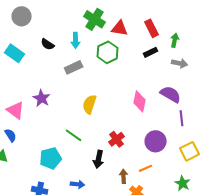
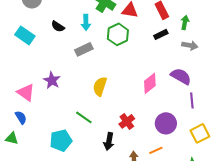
pink diamond: (140, 101) -> (150, 83), turned 40

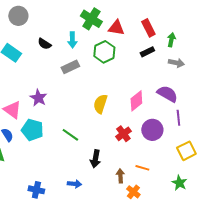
yellow semicircle: (100, 86) -> (100, 104), moved
red cross: (127, 121) -> (123, 134), moved
purple circle: (166, 123) -> (152, 130), moved
cyan pentagon: (61, 140) -> (32, 130), moved, turned 30
orange line: (156, 150) -> (142, 168), turned 40

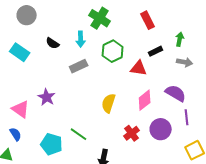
red triangle: (116, 28) -> (139, 68), moved
red rectangle: (148, 28) -> (148, 20), moved
cyan pentagon: (32, 130) -> (52, 144), moved

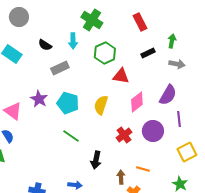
gray rectangle: (79, 66) -> (60, 68), moved
red triangle: (139, 68) -> (121, 76), moved
purple semicircle: (176, 93) -> (168, 95), turned 90
cyan pentagon: (52, 144) -> (68, 103), moved

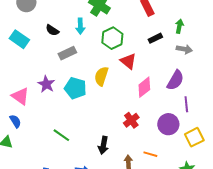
red triangle: (121, 76) -> (128, 61), turned 30
yellow semicircle: (101, 105) -> (101, 76), moved
purple circle: (153, 131) -> (168, 124), moved
green line: (71, 136) -> (61, 135), moved

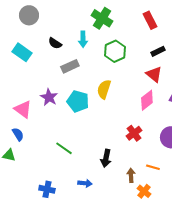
red triangle: (128, 61) -> (154, 74), moved

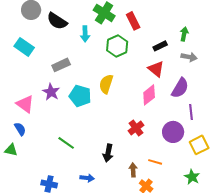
red rectangle: (150, 20) -> (133, 21), moved
black semicircle: (55, 43) -> (57, 21), moved, size x1.5
gray rectangle: (70, 66) -> (61, 65), moved

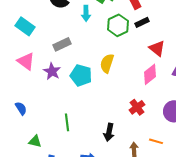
black rectangle: (160, 46) -> (142, 22), moved
pink triangle: (25, 104) -> (26, 61), moved
green line: (66, 143) -> (67, 122), turned 48
green triangle: (11, 150) -> (35, 141), moved

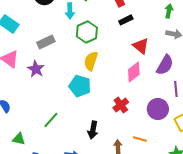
green hexagon: (118, 25) -> (87, 32), moved
cyan pentagon: (81, 75) -> (80, 86), moved
green line: (67, 122) -> (51, 120), turned 48

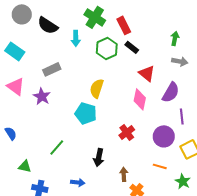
black rectangle: (126, 20) -> (132, 47), turned 64
green hexagon: (87, 32) -> (107, 48), moved
pink diamond: (134, 72) -> (140, 99), turned -40
orange line: (140, 139) -> (160, 166), moved

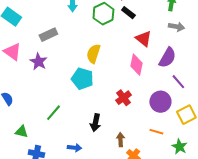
purple line: (182, 116) -> (178, 82), turned -35

